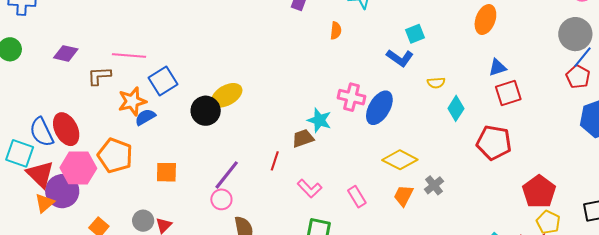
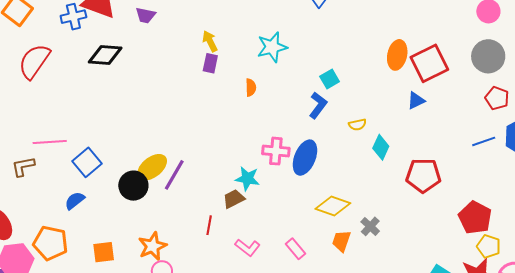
blue line: (582, 57) -> (484, 141), moved, turned 40
blue L-shape: (400, 58) -> (318, 105), turned -80
red square: (508, 93) -> (429, 63), moved, size x1.4
orange star: (132, 101) -> (152, 246), moved
purple line: (227, 175) -> (174, 175), moved

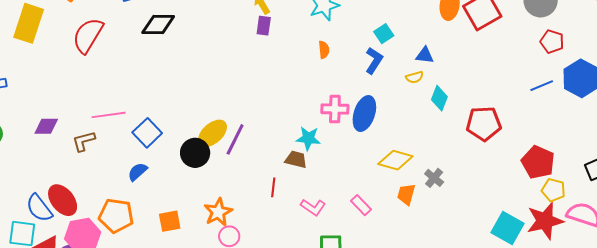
orange semicircle: (251, 87) -> (324, 50), moved
blue triangle: (416, 101) -> (425, 55), moved, turned 36
brown trapezoid: (234, 199) -> (296, 159), turned 45

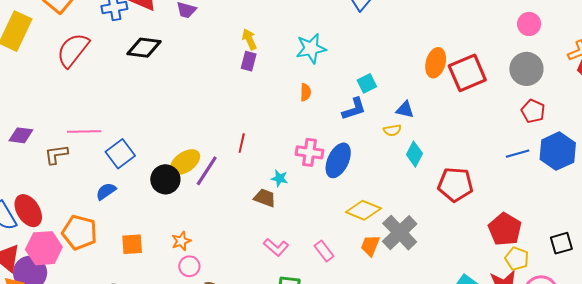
blue L-shape: (374, 61) -> (354, 109), turned 32
cyan star: (308, 138) -> (280, 178), size x0.7
gray cross: (434, 178) -> (400, 233), size x1.8
red line: (273, 187) -> (242, 143), moved
orange star: (218, 212) -> (181, 241), size x0.7

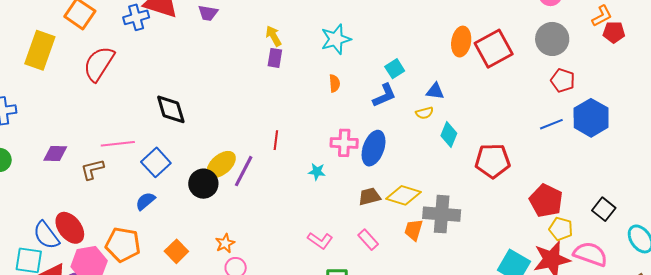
black diamond: (144, 48) -> (171, 109), moved, turned 72
brown trapezoid: (265, 198) -> (369, 196), moved, turned -30
gray cross: (400, 233) -> (442, 214), turned -36
black square: (561, 243) -> (604, 209), turned -30
orange square: (132, 244) -> (176, 251), turned -35

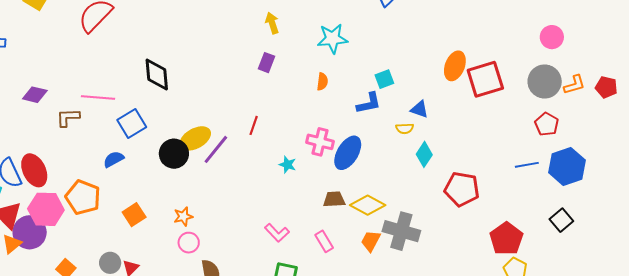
orange L-shape: (602, 16) -> (574, 85), moved
purple rectangle: (275, 58) -> (266, 63), moved
black square: (604, 209) -> (561, 220), moved

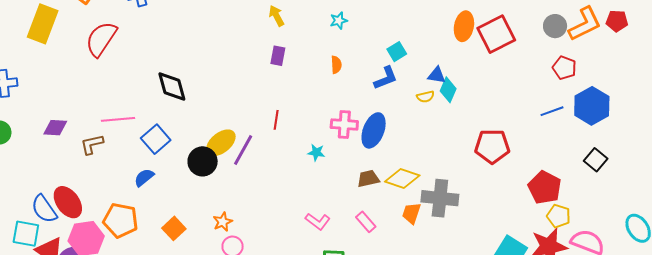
cyan star: (332, 39) -> (339, 21), size x0.6
gray circle: (545, 82) -> (555, 26), size x0.7
orange L-shape: (574, 85) -> (585, 24), size x1.6
cyan diamond: (424, 154) -> (448, 90), moved

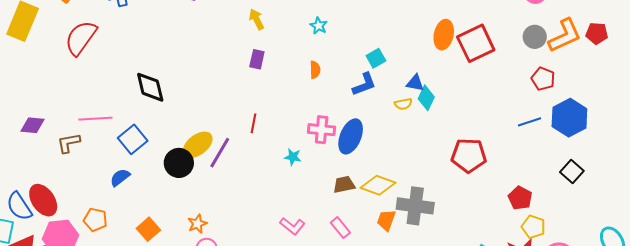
cyan star: (339, 21) -> (319, 26), turned -30
red pentagon: (545, 188) -> (520, 198), size x0.7
orange pentagon: (121, 220) -> (95, 220), size x0.7

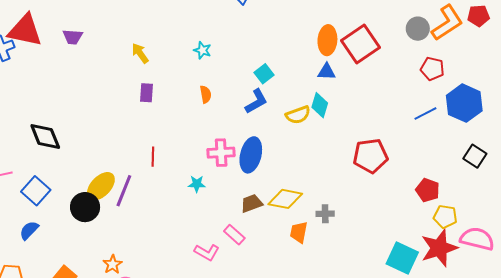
blue triangle: (415, 83) -> (326, 72), moved
yellow semicircle: (403, 104) -> (298, 115), size x1.4
gray cross: (415, 206) -> (325, 214), size x0.5
pink rectangle: (340, 228) -> (234, 235), moved

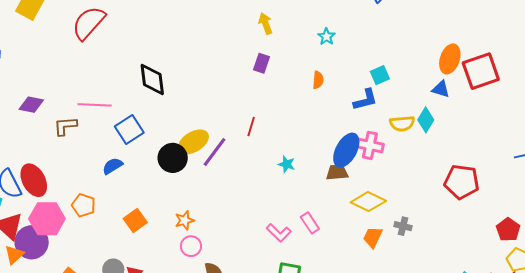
pink cross: (221, 153) -> (370, 145), moved
brown trapezoid: (252, 203) -> (337, 172), moved

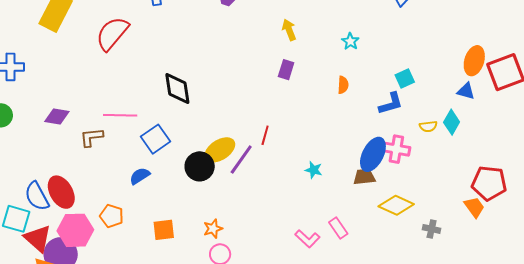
yellow semicircle: (402, 124) -> (428, 126), size x0.7
red line: (251, 127) -> (265, 135), moved
orange square: (135, 221) -> (164, 230), turned 30
orange trapezoid: (373, 237) -> (474, 207), moved, turned 120

